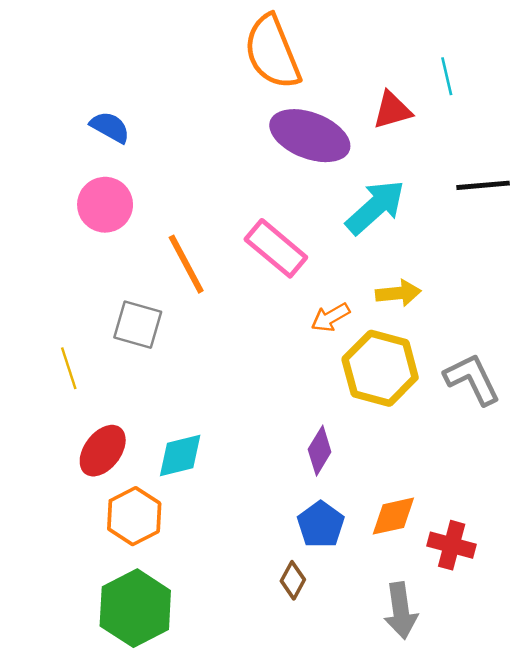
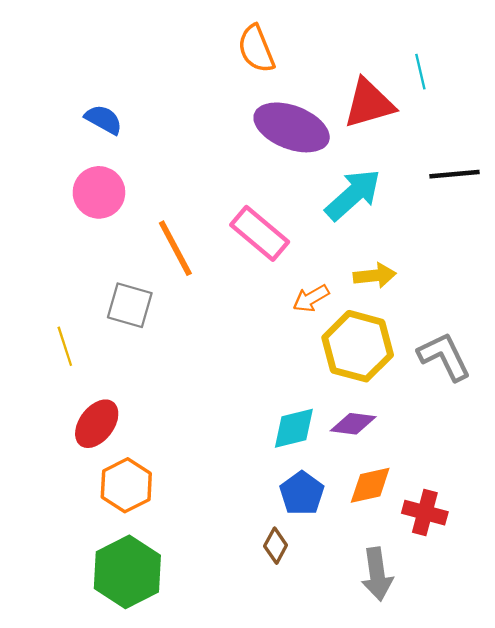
orange semicircle: (272, 52) -> (256, 49), size x0.7
red triangle: (392, 110) -> (369, 104), size x1.4
purple diamond: (320, 451) -> (353, 424), moved, turned 66
cyan diamond: (180, 455) -> (294, 428), moved

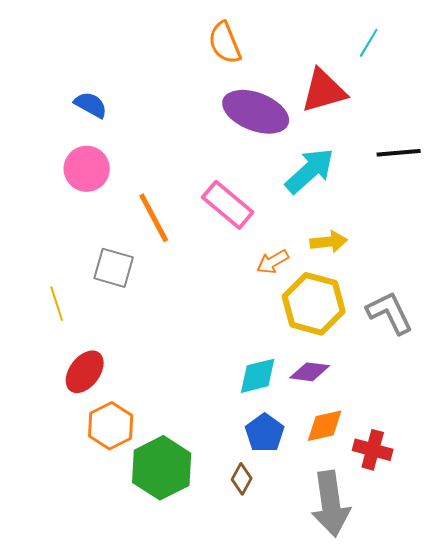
cyan line: (420, 72) -> (369, 43), moved, turned 44
green hexagon: (127, 572) -> (162, 468), moved
gray arrow: (377, 574) -> (331, 504), size x1.4

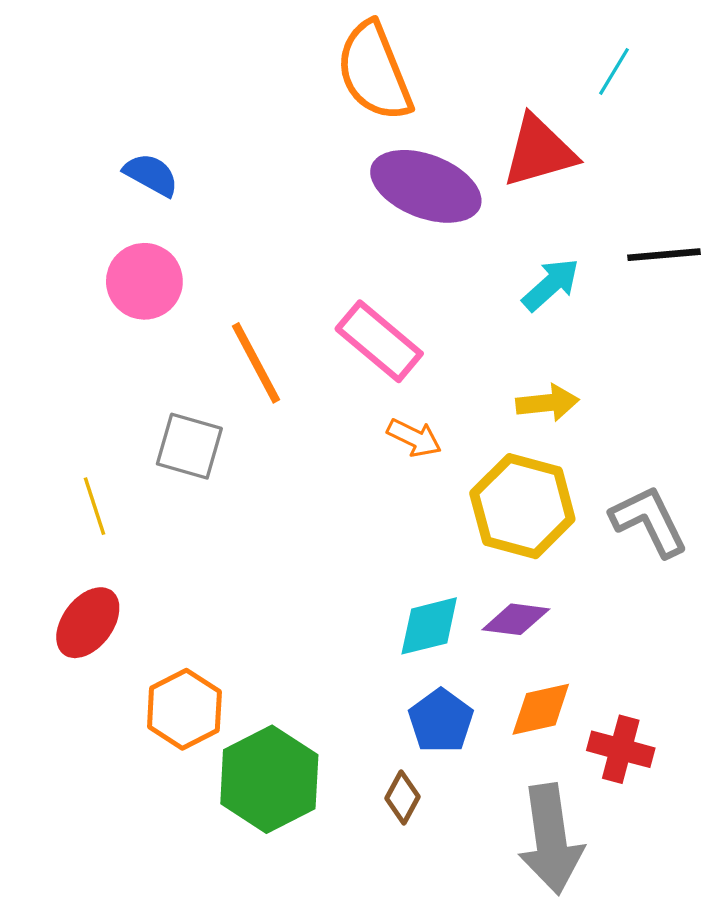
orange semicircle: (225, 43) -> (374, 71), size x1.4
cyan arrow: (310, 171) -> (551, 285), moved, size x0.7
orange arrow: (273, 262) -> (414, 438), moved, turned -124
red ellipse: (85, 372) -> (88, 623), moved

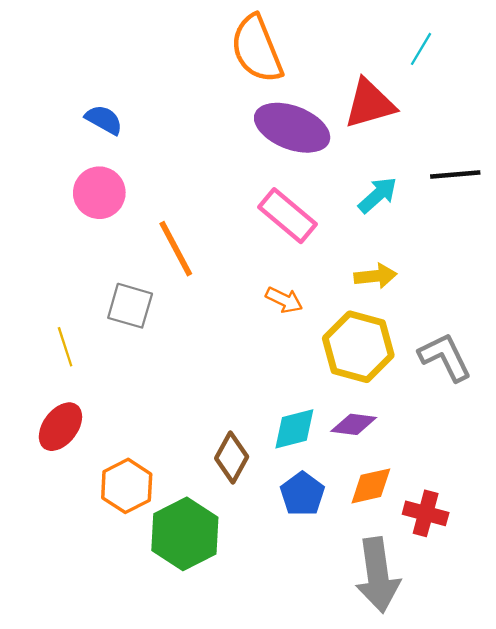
pink rectangle: (379, 341) -> (288, 216), moved
brown diamond: (403, 798) -> (232, 457), moved, size x1.4

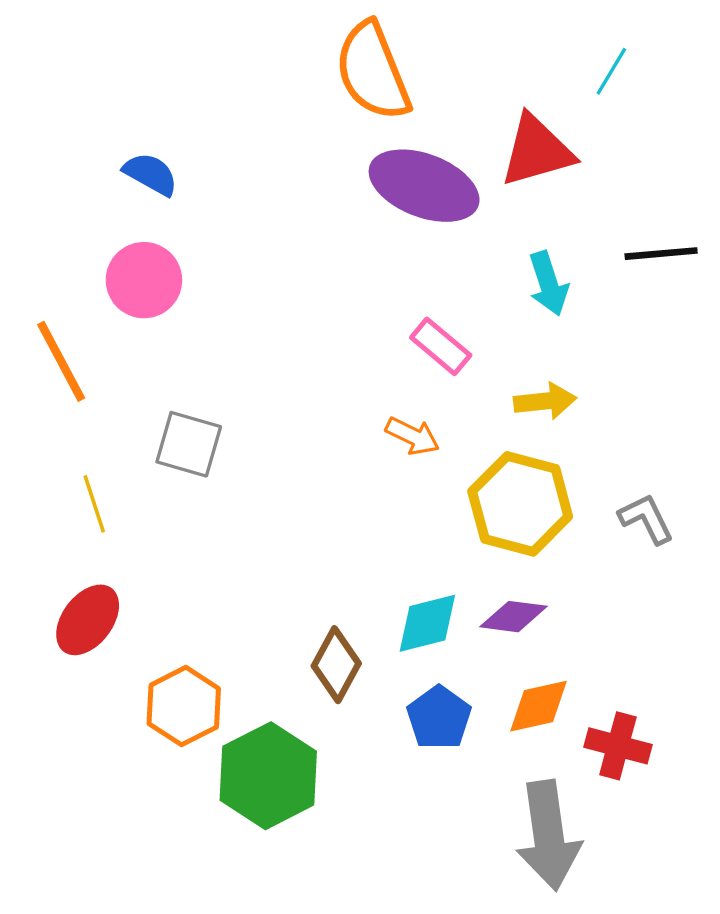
cyan arrow: (378, 195) -> (548, 283), turned 114
pink rectangle: (288, 216) -> (441, 346), moved, size x0.7
orange line: (176, 249) -> (61, 361), moved
gray L-shape: (445, 357) -> (646, 519), size x0.7

